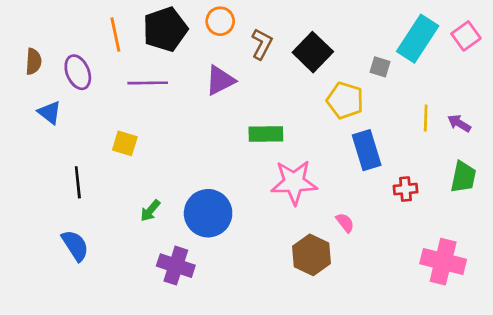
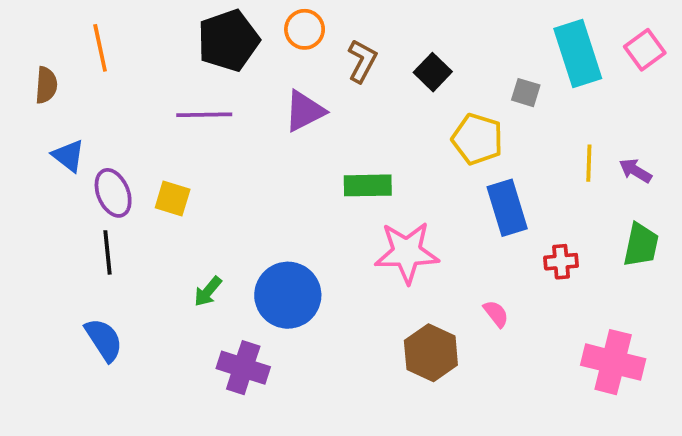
orange line: (115, 35) -> (100, 48), moved
cyan rectangle: (418, 39) -> (578, 53), turned -51
black square: (313, 52) -> (433, 72), size x0.7
purple ellipse: (78, 72) -> (113, 193), moved
pink semicircle: (345, 223) -> (496, 314), moved

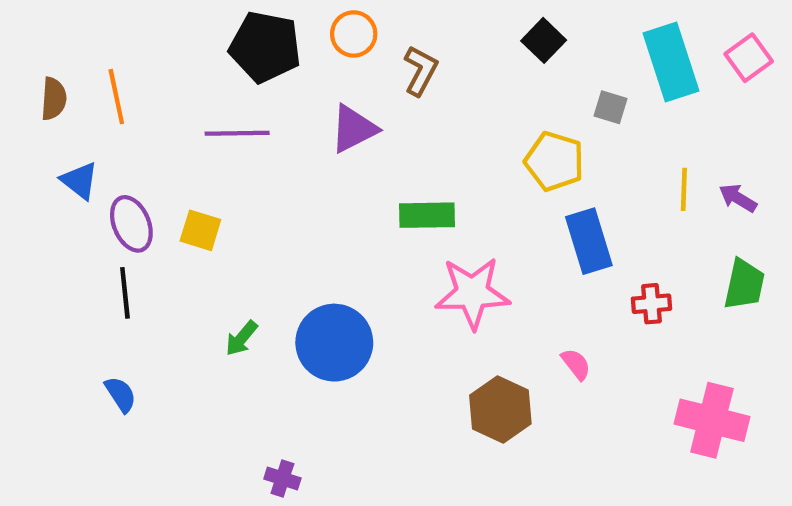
black pentagon: (228, 40) -> (265, 47), turned 30
orange line: (100, 48) -> (116, 97), moved
black square: (433, 72) -> (544, 40), moved
blue semicircle: (104, 340) -> (121, 394), size x0.7
purple cross: (243, 368) -> (282, 479), moved, size x0.6

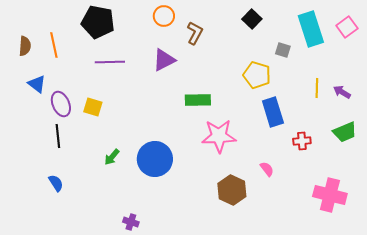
black pentagon: (265, 47) -> (98, 22), moved
green trapezoid: (744, 284) -> (345, 132), turned 55

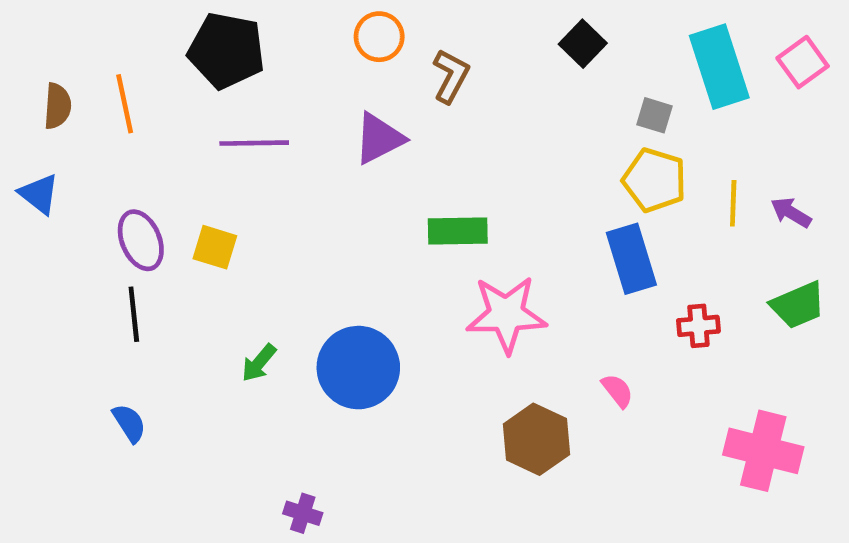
yellow pentagon: (257, 75) -> (654, 180), moved
blue triangle: (37, 84) -> (39, 194), moved

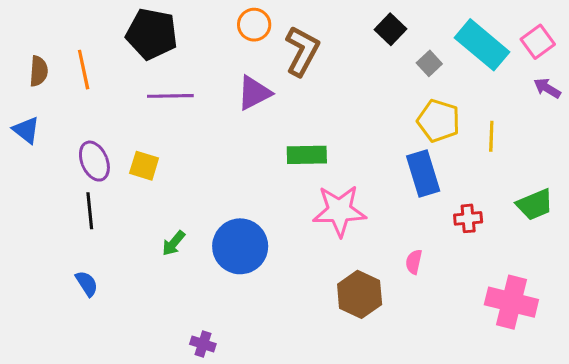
cyan rectangle: (719, 67) -> (482, 45), turned -32
brown L-shape: (451, 76) -> (302, 51), size x1.4
gray square: (654, 115) -> (429, 63), moved, turned 30
purple arrow: (791, 212) -> (547, 88), moved
pink semicircle: (617, 391) -> (414, 262), turned -130

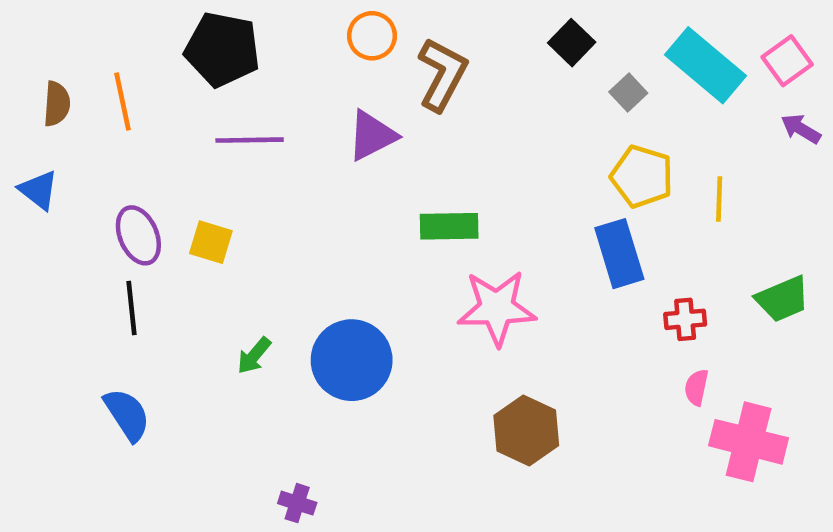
pink semicircle: (414, 262) -> (696, 387), moved
blue semicircle: (87, 284) -> (127, 415), size x1.4

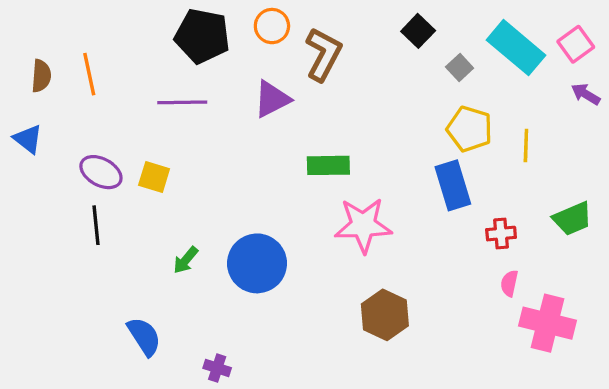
black pentagon: (222, 49) -> (202, 36), moved
purple ellipse: (138, 235) -> (101, 172), turned -39
blue semicircle: (127, 415) -> (144, 336), moved

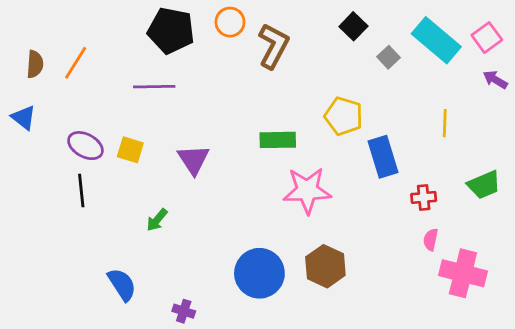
orange line: (89, 74) -> (76, 63), turned 44
purple triangle: (272, 99) -> (194, 160), moved, turned -36
yellow pentagon: (469, 129) -> (344, 116), moved
blue circle: (257, 263) -> (259, 273), moved

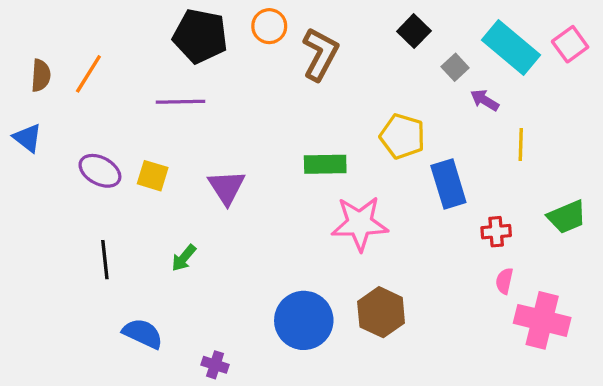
purple arrow: (495, 80) -> (485, 100), moved
black line: (81, 190) -> (105, 260), moved
blue semicircle: (122, 284) -> (143, 334), turned -32

